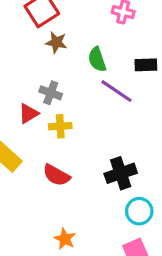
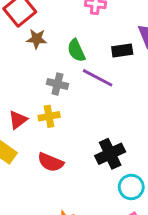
gray cross: (51, 93) -> (57, 84), moved
red triangle: (28, 114) -> (18, 120), moved

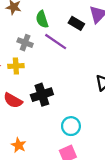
black rectangle: (122, 50) -> (76, 23), turned 32
black cross: (110, 154) -> (42, 95), moved

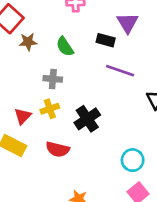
purple line: (56, 42) -> (120, 71), moved
black cross: (42, 95) -> (87, 119), moved

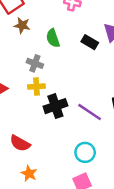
purple line: (120, 71) -> (90, 112), moved
yellow cross: (50, 109) -> (36, 86), moved
red semicircle: (58, 149) -> (20, 143), moved

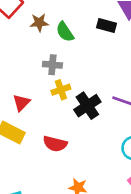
brown star: (22, 25) -> (39, 23), moved
red semicircle: (20, 143) -> (55, 144), moved

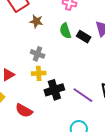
green semicircle: (65, 32) -> (65, 31), moved

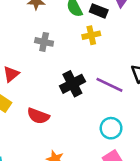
yellow cross: (39, 73) -> (91, 35), moved

